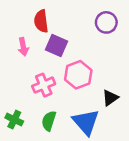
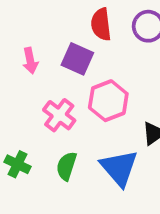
red semicircle: (41, 21) -> (101, 24), moved
pink cross: (44, 85) -> (59, 115), turned -30

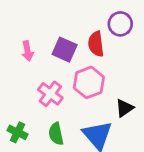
red semicircle: (101, 24) -> (96, 44), moved
green semicircle: (67, 166) -> (56, 134), turned -30

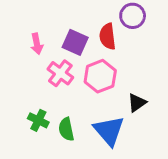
pink cross: (50, 94) -> (60, 73), moved
green cross: (18, 132) -> (38, 120), moved

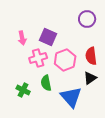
red semicircle: (108, 36) -> (91, 56), moved
pink cross: (60, 73) -> (38, 58), turned 36
green semicircle: (66, 129) -> (46, 83), moved

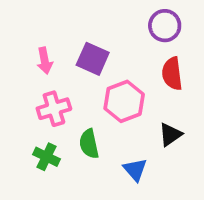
red semicircle: (91, 56) -> (172, 74), moved
pink cross: (38, 58) -> (54, 109), moved
blue triangle: (71, 97) -> (135, 170), size x0.6

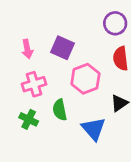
blue triangle: (135, 170) -> (94, 129), size x1.4

